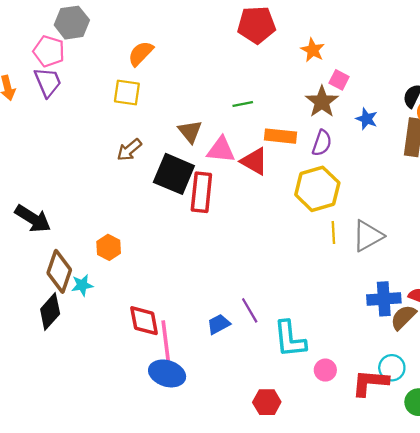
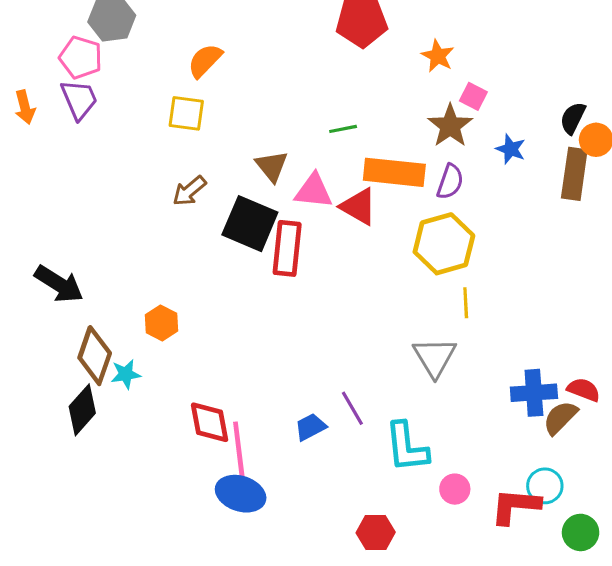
orange rectangle: (281, 136) -> (394, 172), size x1.4
gray triangle: (368, 236) -> (435, 357), moved, turned -32

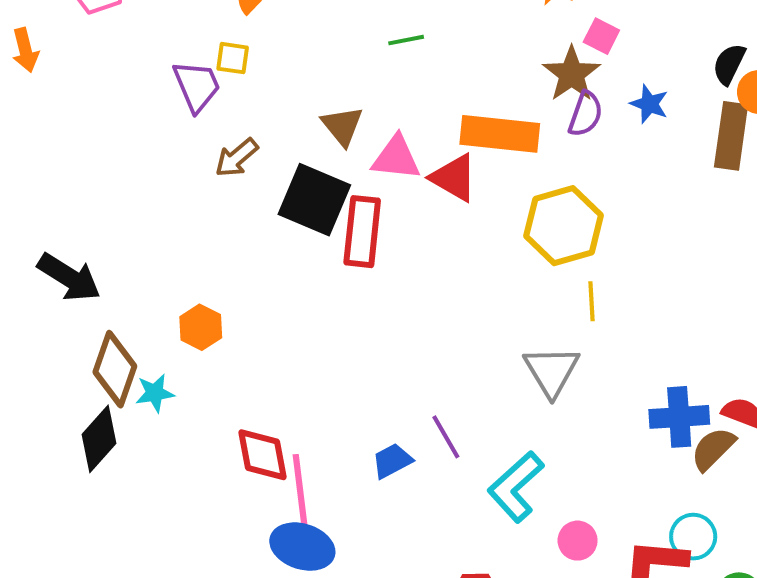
purple trapezoid: (79, 99) -> (197, 86), moved
yellow square: (186, 113) -> (233, 58), size x0.7
green line: (343, 129) -> (406, 40), moved
purple semicircle: (450, 182) -> (585, 114), moved
cyan L-shape: (407, 447) -> (516, 487), turned 54

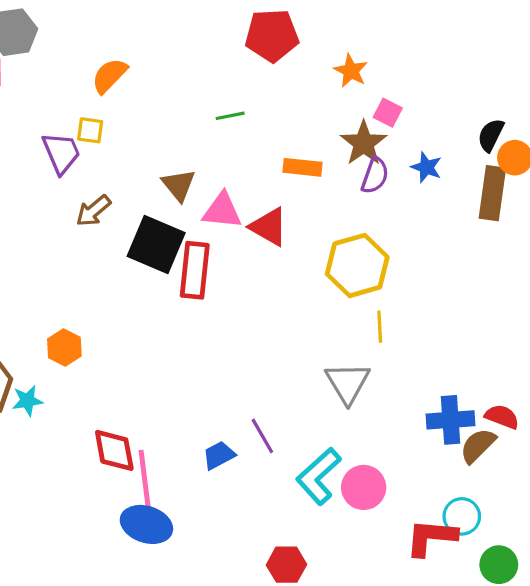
orange rectangle: (500, 134) -> (303, 167), moved, size x0.6
pink circle: (578, 541) -> (364, 487), moved, size x1.4

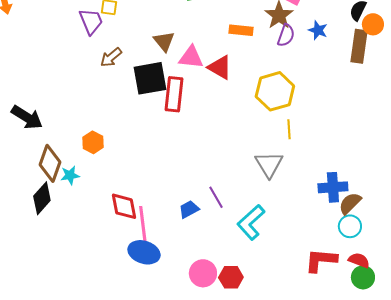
black square: (156, 245) -> (150, 78), turned -33
red semicircle: (502, 417) -> (359, 260), moved
pink circle: (364, 487) -> (203, 273), moved
cyan circle: (462, 516) -> (350, 226), moved

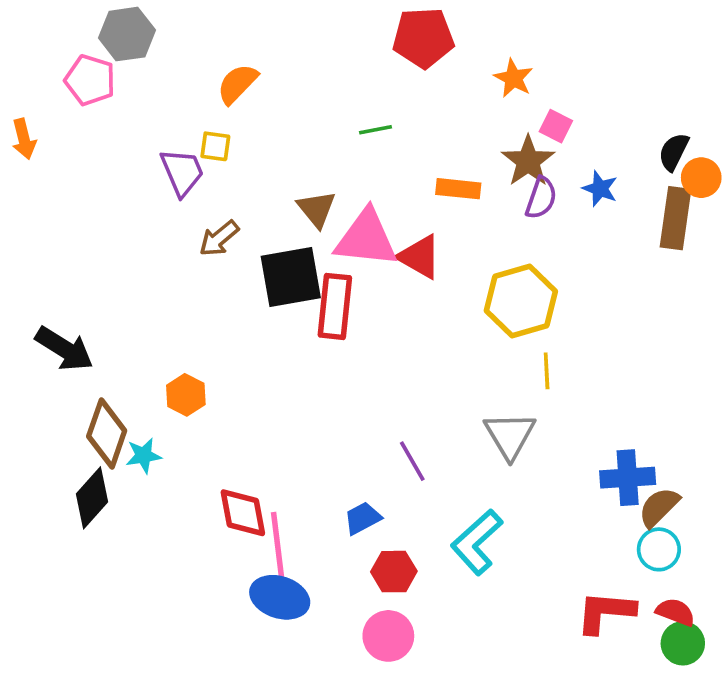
pink triangle: (191, 57) -> (366, 238), size x1.4
purple line: (216, 197) -> (412, 461), moved
red hexagon: (231, 277) -> (394, 572), moved

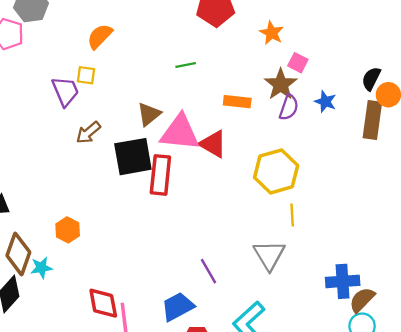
brown triangle: (317, 209) -> (149, 114), turned 30
blue trapezoid: (363, 518) -> (178, 307), size x1.4

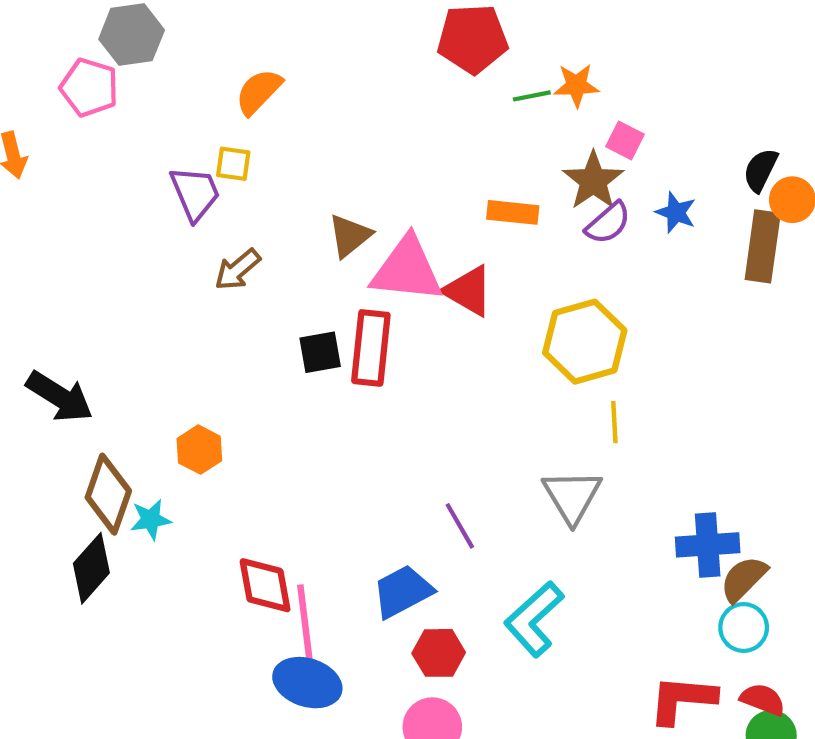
orange star: (272, 33) -> (576, 85), turned -30
green line: (186, 65) -> (532, 96), moved
purple semicircle: (289, 107) -> (608, 223), turned 30
black square: (133, 157) -> (320, 352), moved, size x0.6

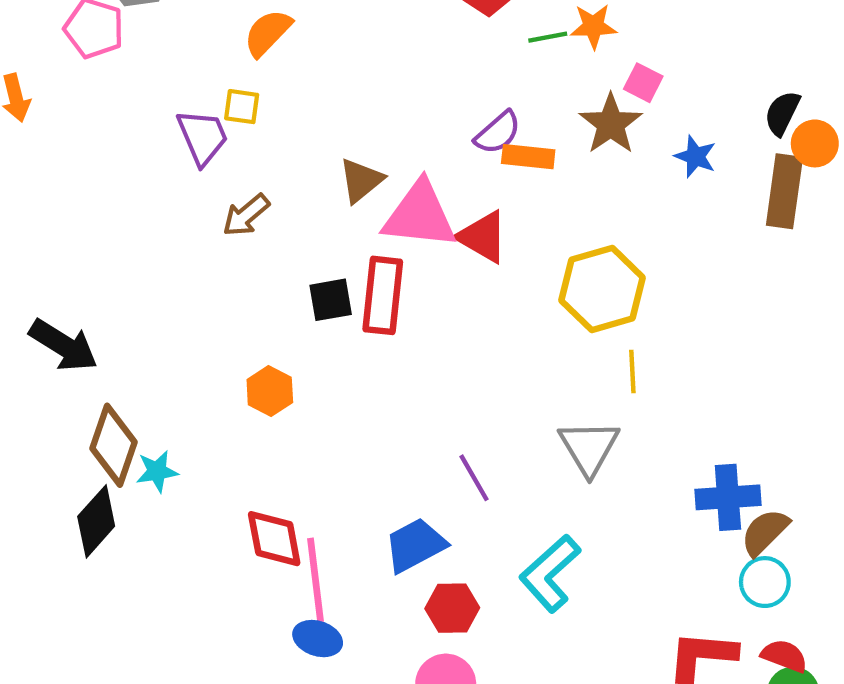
purple semicircle: (608, 223) -> (498, 133), moved
orange hexagon: (199, 450) -> (270, 391), moved
blue ellipse: (307, 683) -> (318, 639), size x0.7

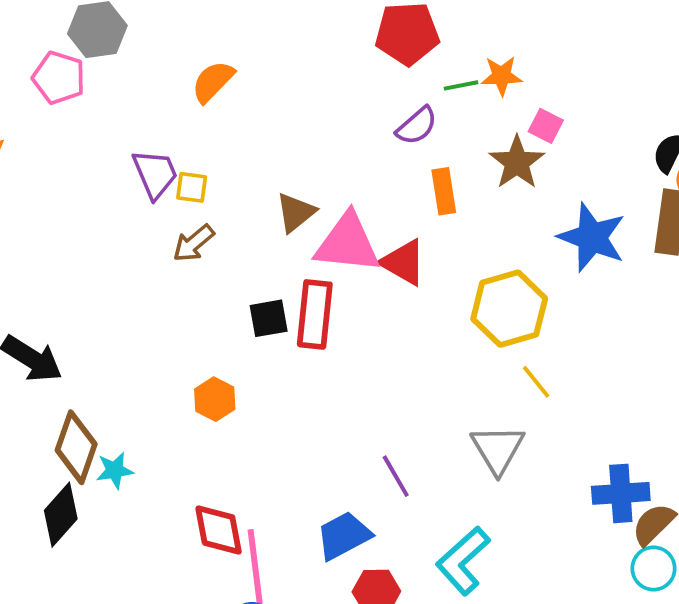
yellow square: (242, 107) -> (192, 187), moved
purple semicircle: (498, 133) -> (417, 126), moved
orange rectangle: (528, 157) -> (444, 191), turned 75
blue star: (695, 157) -> (592, 237), moved, size x1.8
yellow line: (632, 371) -> (536, 382), turned -36

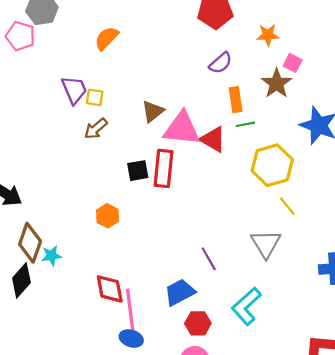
green line: (461, 85) -> (245, 124), moved

